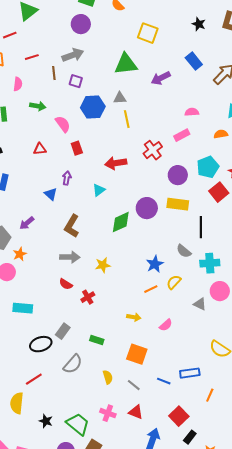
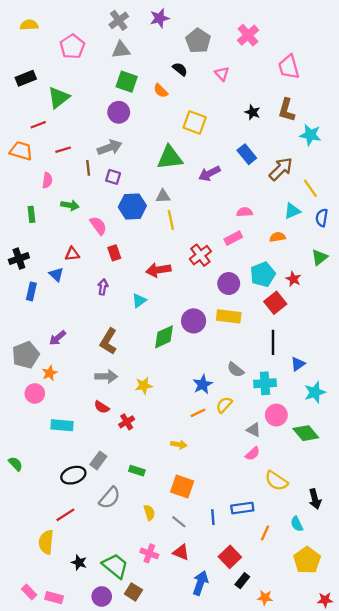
blue triangle: (51, 194) -> (56, 274), moved
black line: (201, 227) -> (273, 342), moved
cyan rectangle: (23, 308) -> (62, 425), moved
pink semicircle: (166, 325) -> (253, 454), moved
blue line: (164, 381) -> (213, 517), turned 64

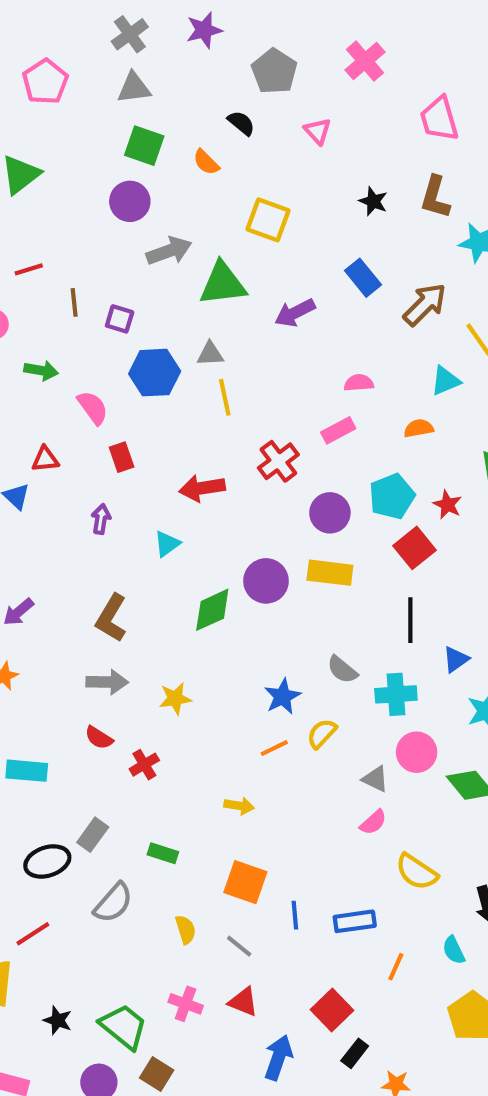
gray arrow: (110, 147) -> (169, 251), moved
blue line: (213, 517) -> (295, 915), moved

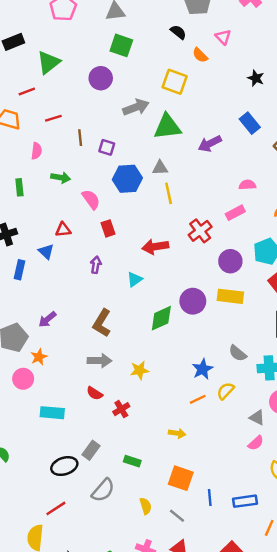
orange semicircle: (206, 162) -> (200, 55), moved
purple circle: (130, 201) -> (101, 78), moved
yellow square: (268, 220) -> (175, 82), moved

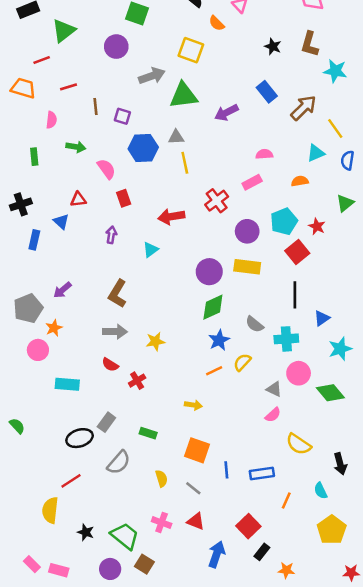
green diamond: (161, 318) -> (213, 307), moved

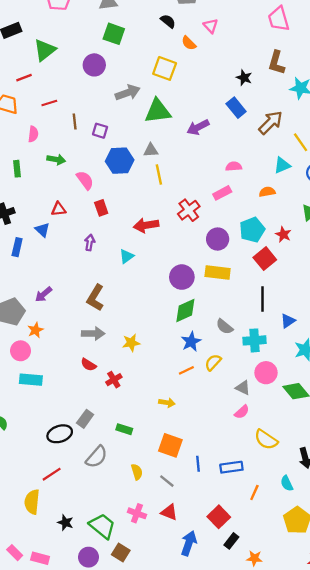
black star: (273, 47) -> (244, 78), moved
cyan rectangle: (67, 384) -> (31, 380), moved

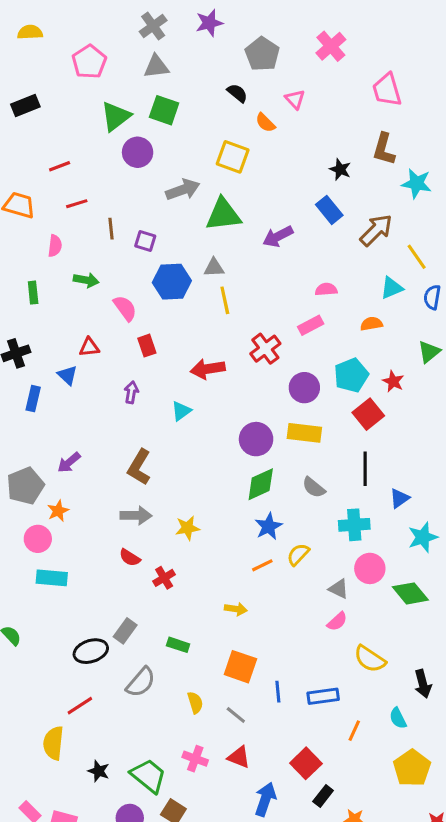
green triangle: (45, 50) -> (116, 116), moved
red line: (24, 78) -> (60, 166), moved
gray semicircle: (225, 327) -> (314, 487), moved

